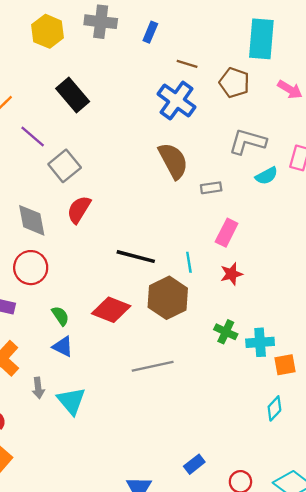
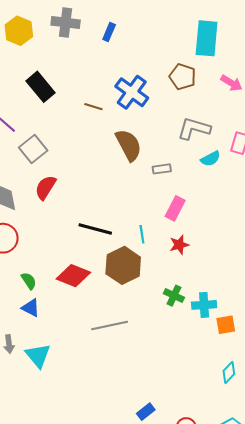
brown line: (187, 64) -> (93, 107), moved
cyan diamond: (274, 408) -> (229, 372), moved

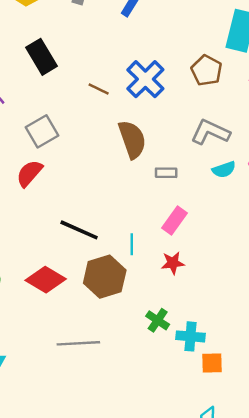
gray square: (33, 149) -> (42, 131), moved

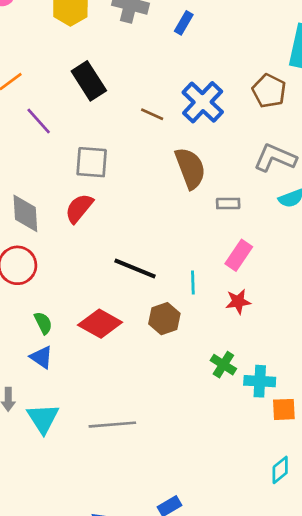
gray square: (42, 131) -> (92, 162), turned 36
brown hexagon: (105, 277) -> (164, 319), size x0.7
gray line: (78, 343) -> (112, 425), moved

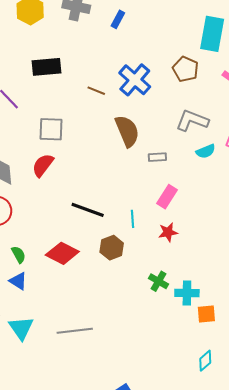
black rectangle: (89, 81) -> (46, 67), turned -60

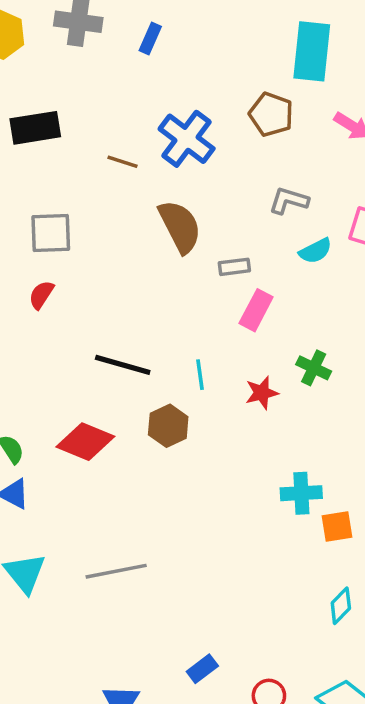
gray L-shape: (192, 121) -> (289, 201), size x0.7
red semicircle: (43, 165) -> (41, 295), size x0.7
pink rectangle: (167, 197) -> (256, 310), moved
green cross: (158, 281) -> (314, 368), moved

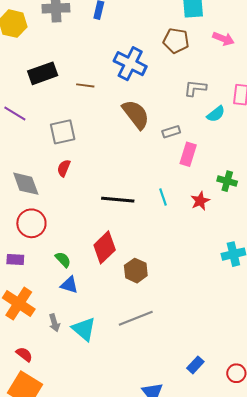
brown line: (122, 162) -> (85, 85), moved
brown hexagon: (168, 426) -> (136, 271), moved
red diamond: (85, 442) -> (105, 247), turned -56

